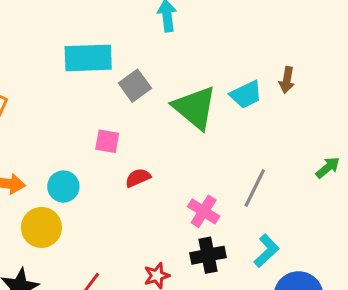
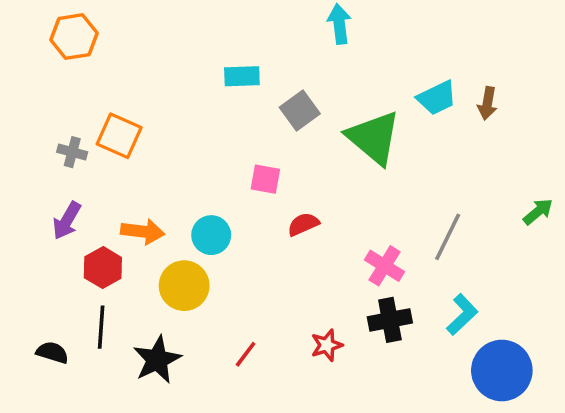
cyan rectangle: (88, 58) -> (242, 76), size x0.6
cyan trapezoid: (246, 95) -> (437, 98), moved

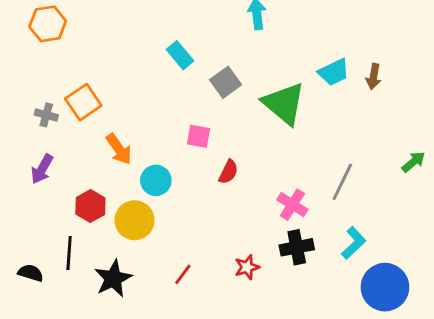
cyan rectangle: (242, 76) -> (180, 55), turned 52
orange square: (119, 136) -> (83, 102), turned 32
red semicircle: (303, 224) -> (228, 172), turned 140
orange arrow: (143, 231) -> (119, 149), moved, turned 48
red hexagon: (103, 268) -> (90, 206), moved

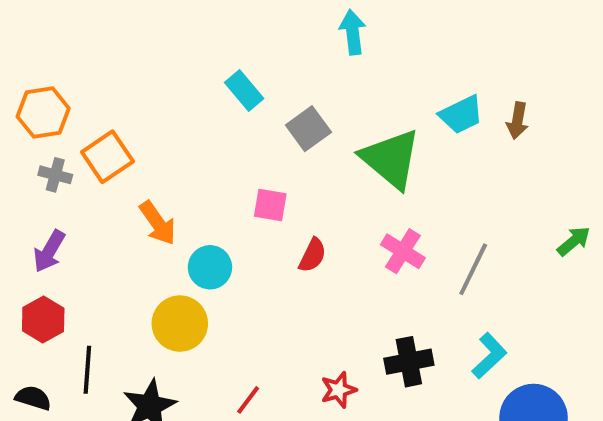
orange hexagon: (48, 24) -> (43, 113), moved
pink cross: (292, 205) -> (403, 251), moved
red hexagon: (90, 206) -> (43, 320), moved

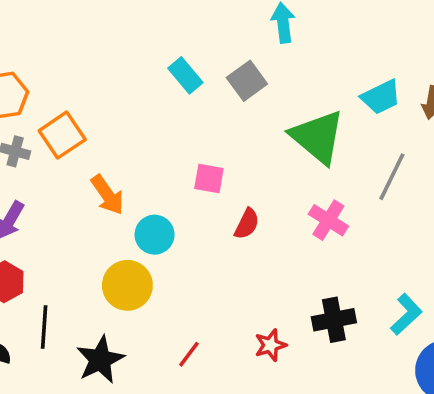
gray square: (308, 129) -> (247, 81), moved
gray line: (473, 269) -> (392, 177), moved

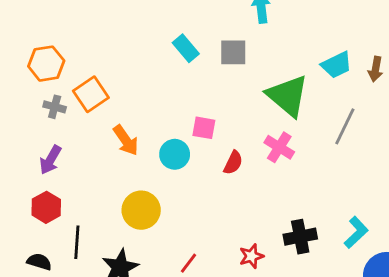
gray square: (247, 81) -> (233, 52), turned 36
pink cross: (328, 220) -> (279, 147), moved
cyan circle: (155, 235) -> (175, 154), moved

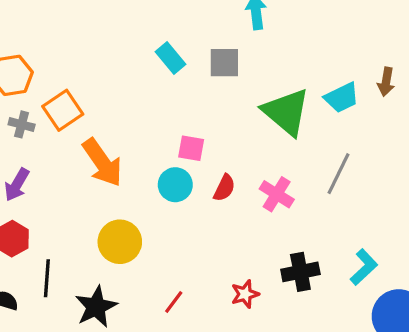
cyan trapezoid: (337, 65) -> (342, 98), moved
gray line: (345, 126) -> (338, 174), moved
orange arrow: (126, 140) -> (102, 163), size x1.4
pink cross: (279, 147) -> (277, 194), moved
cyan circle: (175, 154) -> (175, 185), moved

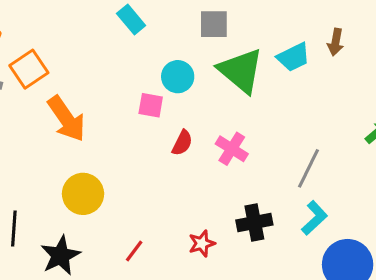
gray square: (224, 63) -> (214, 24), moved
gray line: (338, 174) -> (308, 168), moved
cyan circle: (175, 185) -> (178, 77), moved

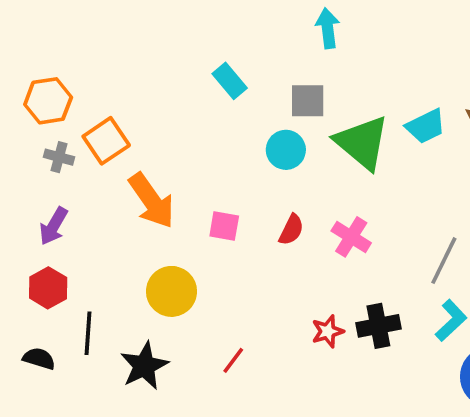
gray square: (214, 24) -> (308, 101), moved
pink square: (151, 105) -> (224, 226), moved
red star: (202, 243) -> (328, 331), moved

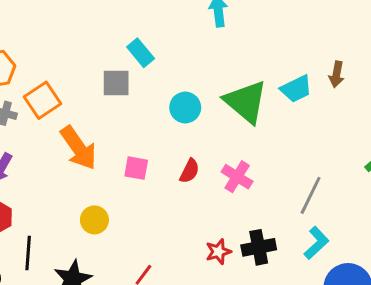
gray square: (308, 101) -> (116, 83), moved
yellow circle: (172, 291) -> (94, 220), size x0.7

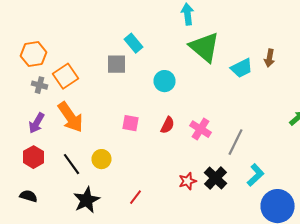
green triangle: (246, 102) -> (204, 47), moved
orange arrow: (79, 148) -> (70, 117), moved
gray line: (311, 195) -> (236, 142), moved
black cross: (259, 247) -> (216, 178), turned -35
black line: (28, 253) -> (72, 164), moved, turned -40

